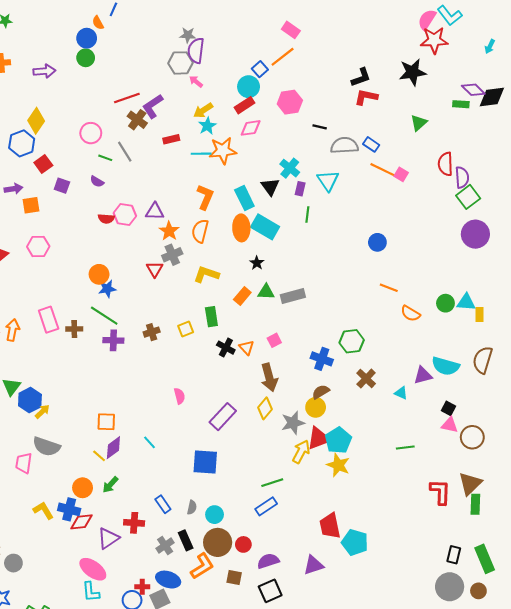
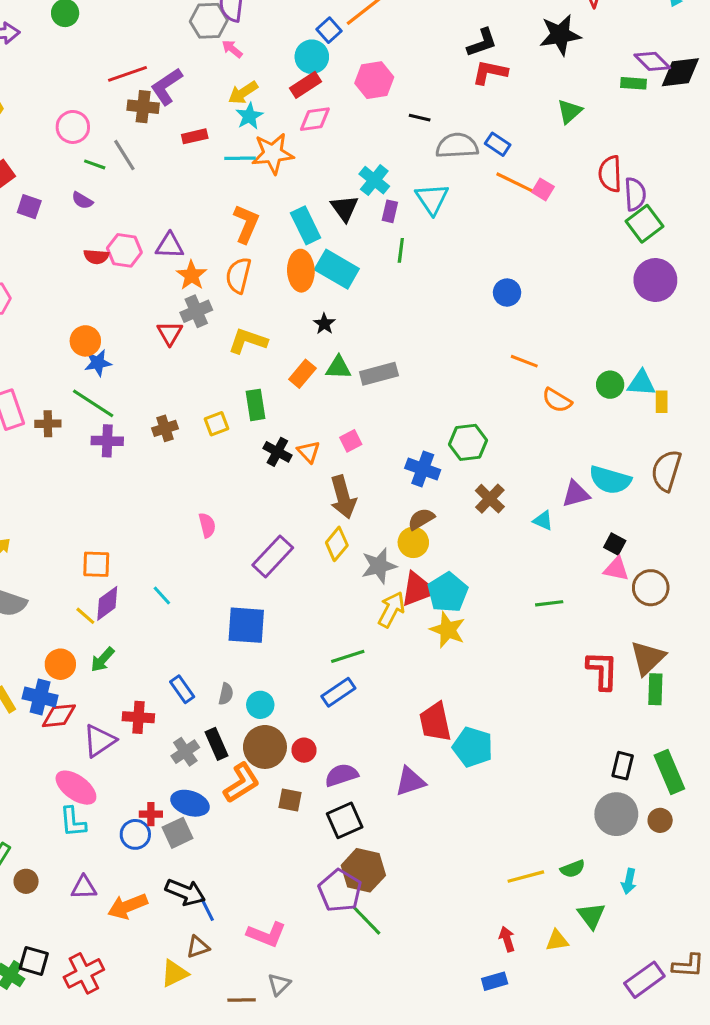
brown cross: (137, 120) -> (143, 107), turned -30

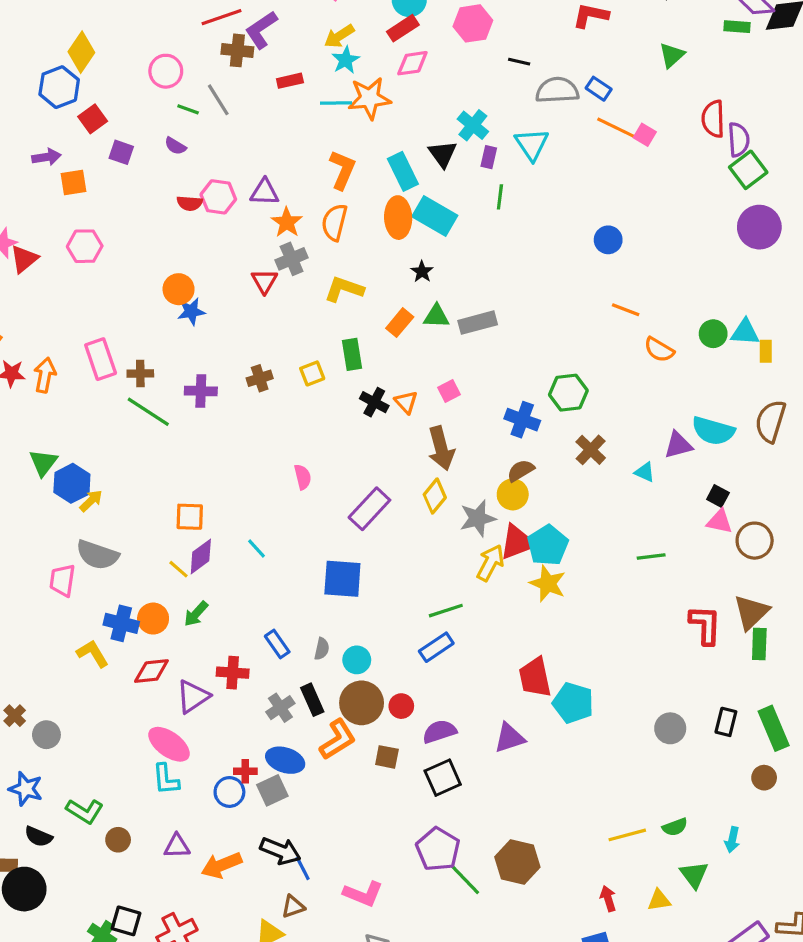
green line: (93, 403) -> (148, 412), moved
blue cross: (40, 697) -> (121, 623), moved
gray circle: (616, 814) -> (670, 728), moved, size x0.7
brown hexagon: (363, 870) -> (517, 862), moved

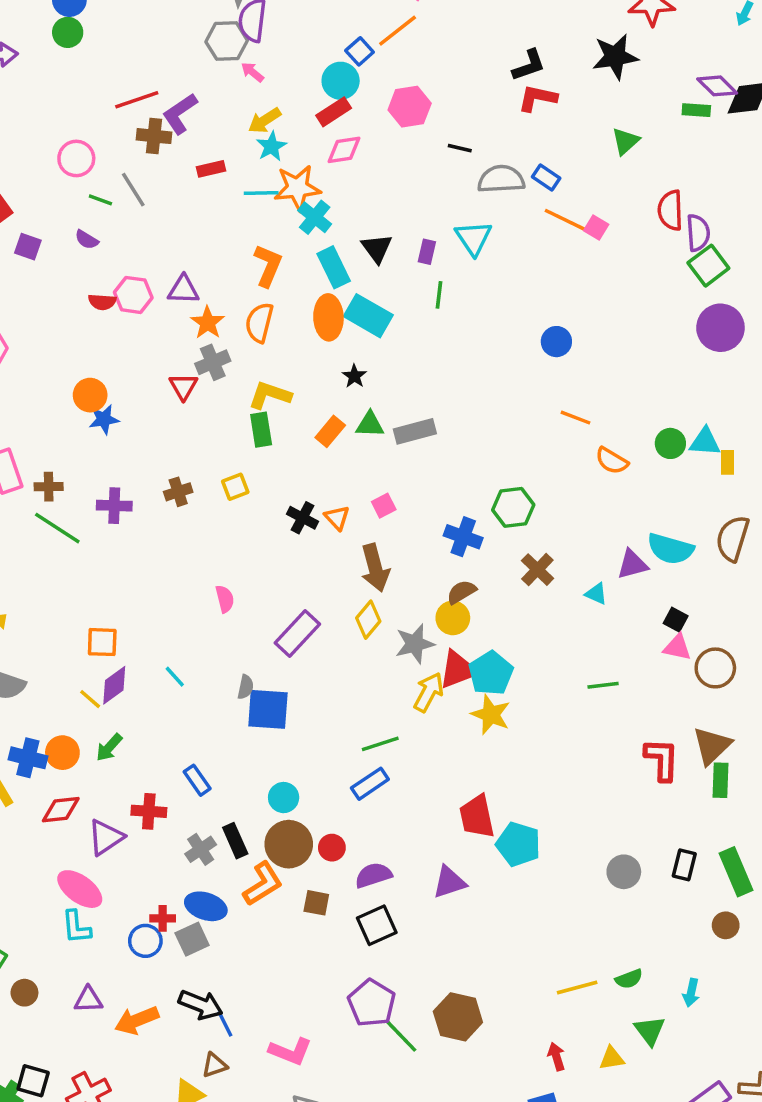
cyan cross: (473, 125) -> (315, 217), moved
green rectangle: (352, 354) -> (261, 430), moved
gray semicircle: (322, 649) -> (246, 687), moved

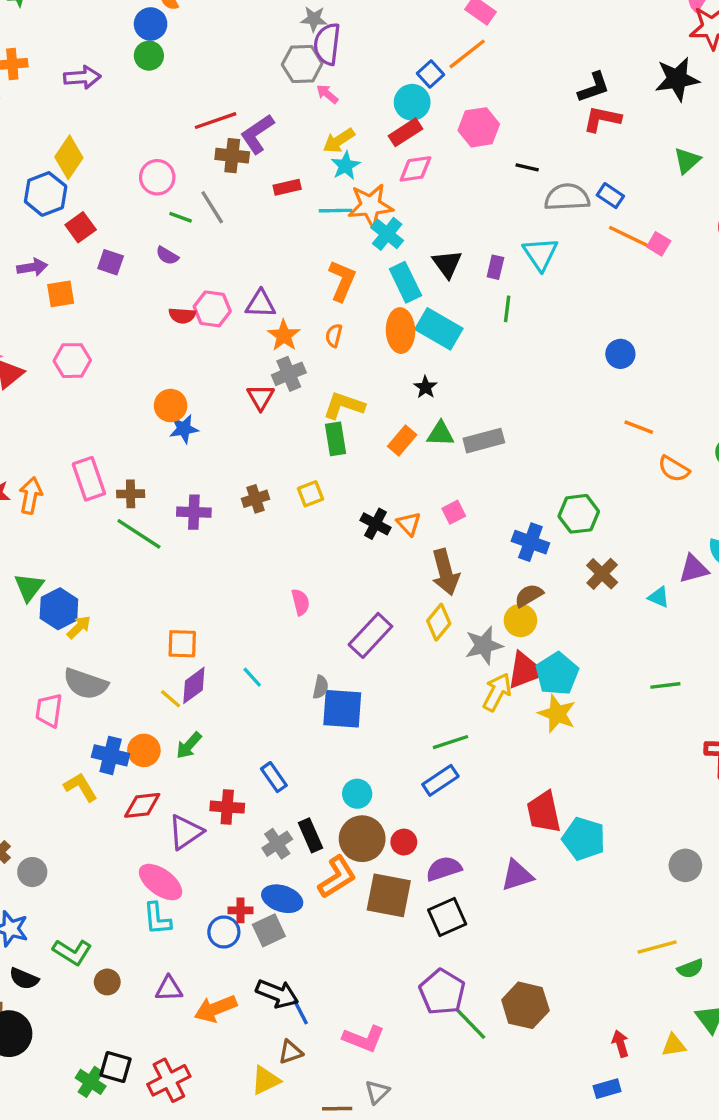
orange semicircle: (259, 323) -> (334, 336), size x0.6
brown square: (316, 903) -> (389, 895), size x1.8
yellow line: (577, 987) -> (657, 947), moved

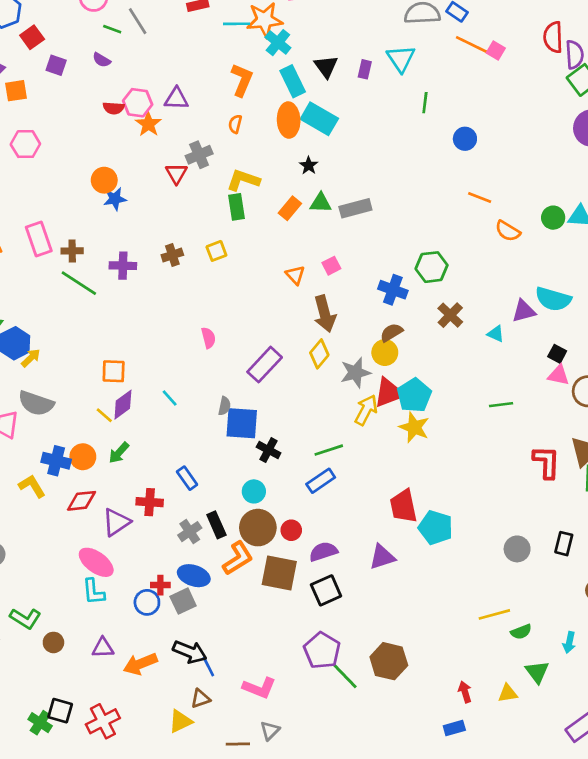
green line: (507, 309) -> (425, 103), moved
orange star: (284, 336) -> (148, 124), moved
black cross: (375, 524) -> (269, 450), moved

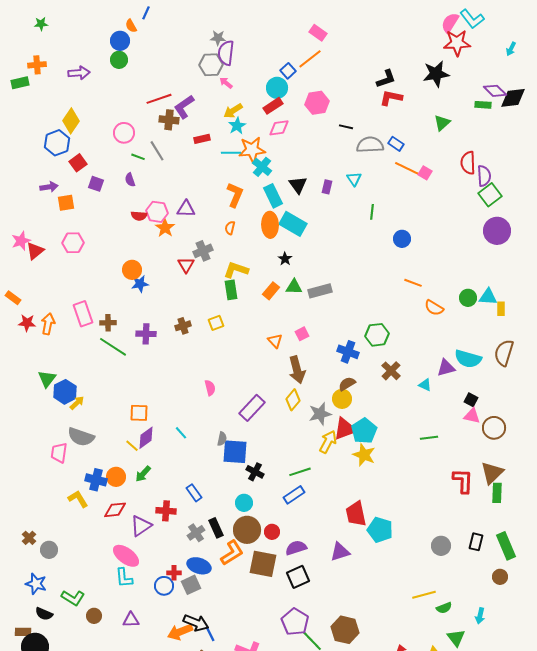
cyan triangle: (401, 59) -> (354, 179), size x0.7
purple semicircle: (102, 60) -> (130, 180), turned 40
orange arrow: (140, 664) -> (180, 632), moved

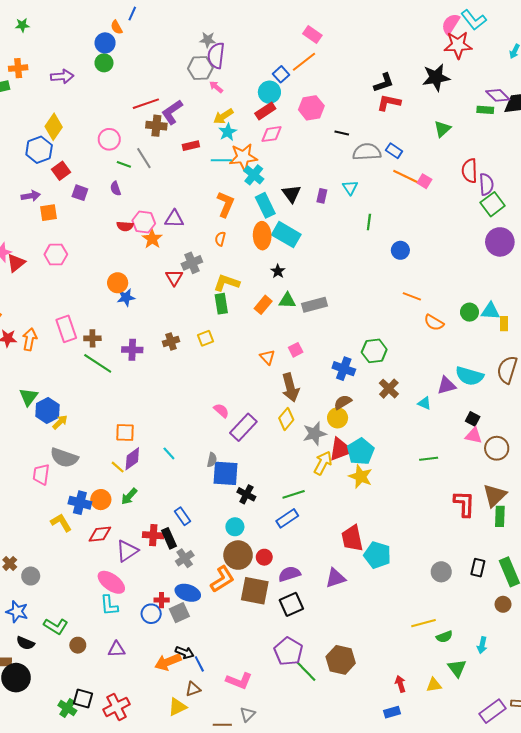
pink semicircle: (210, 388) -> (221, 411), moved, turned -35
black rectangle: (216, 528) -> (169, 538), moved
black arrow: (196, 623) -> (185, 652), size x0.7

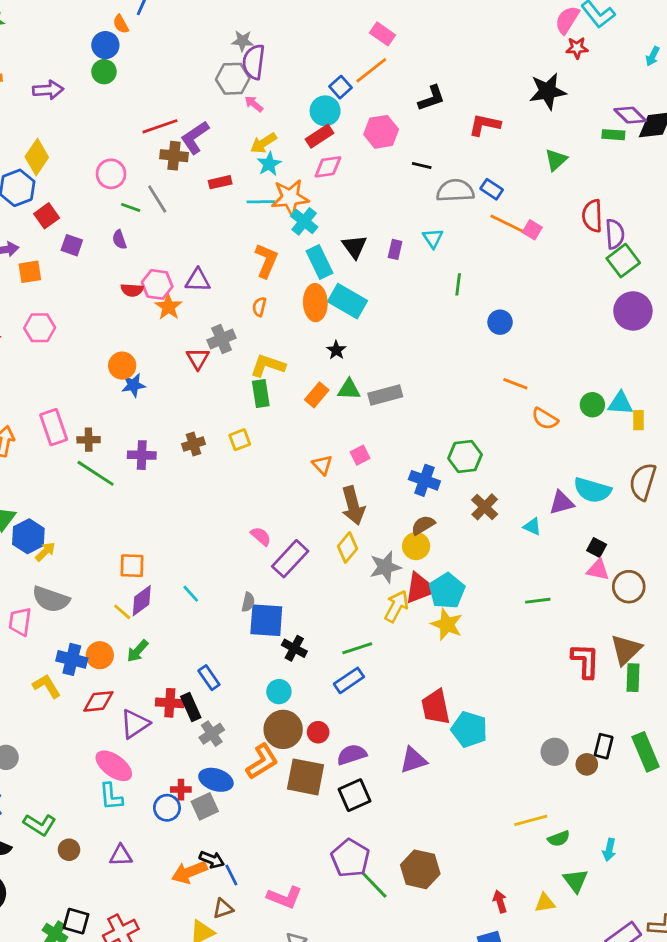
red star: (458, 45) -> (577, 48), size x0.6
black L-shape: (384, 83) -> (431, 98), moved
brown circle: (503, 604) -> (587, 764), moved

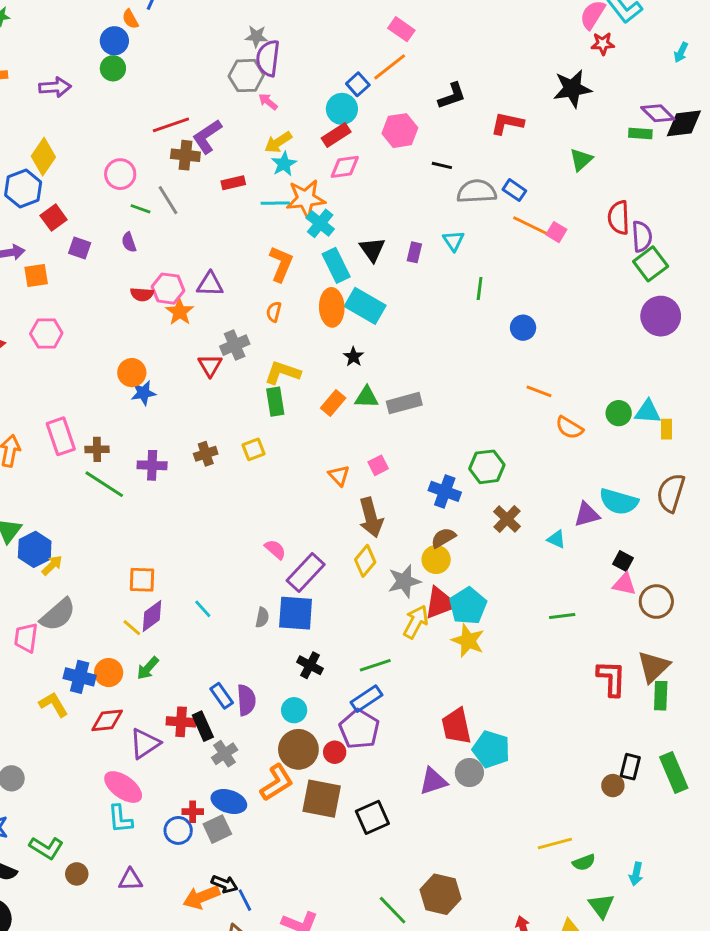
gray semicircle: (51, 599) -> (58, 615), turned -60
blue square: (266, 620) -> (296, 613), moved
gray circle: (555, 752) -> (469, 773), moved
purple semicircle: (352, 755) -> (246, 700), moved, turned 104
purple pentagon: (350, 858) -> (359, 729), moved

